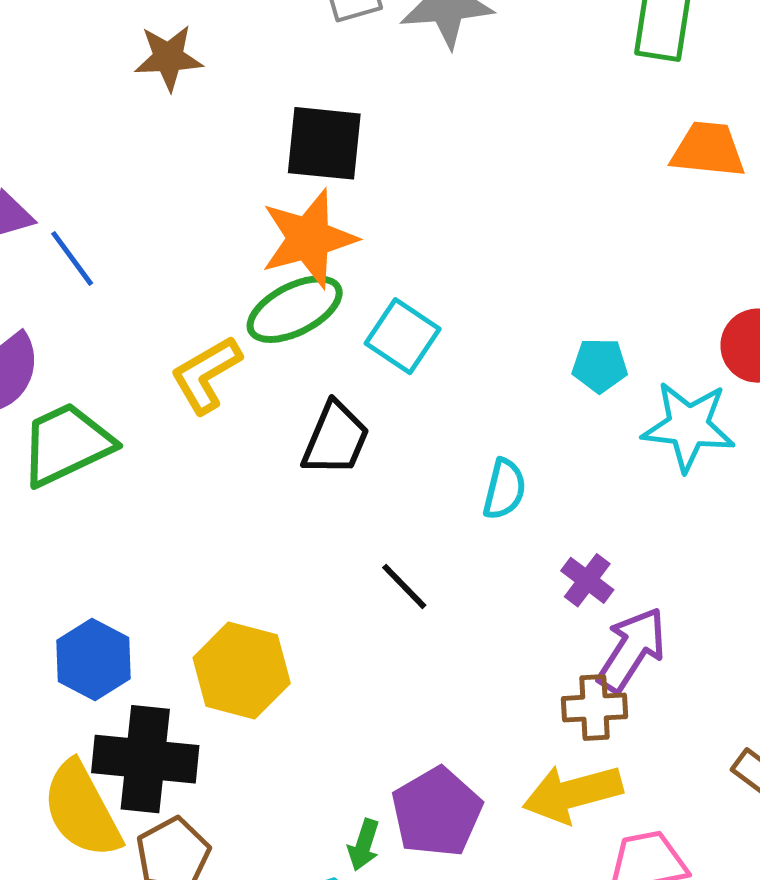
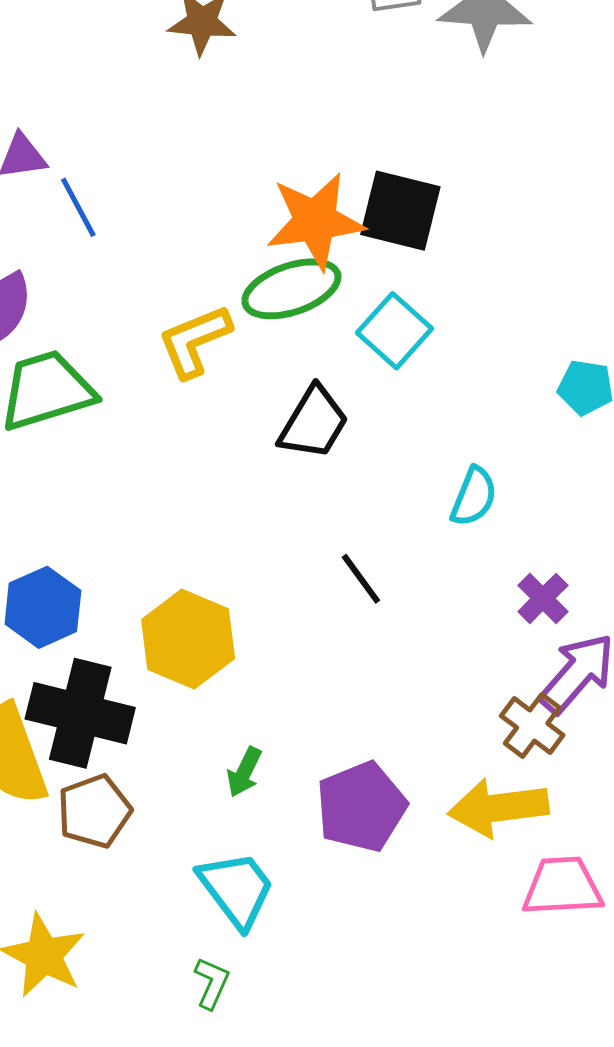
black square: (324, 143) -> (400, 211), moved
brown cross: (594, 708) -> (532, 725), turned 32
green arrow: (364, 845) -> (244, 772), moved

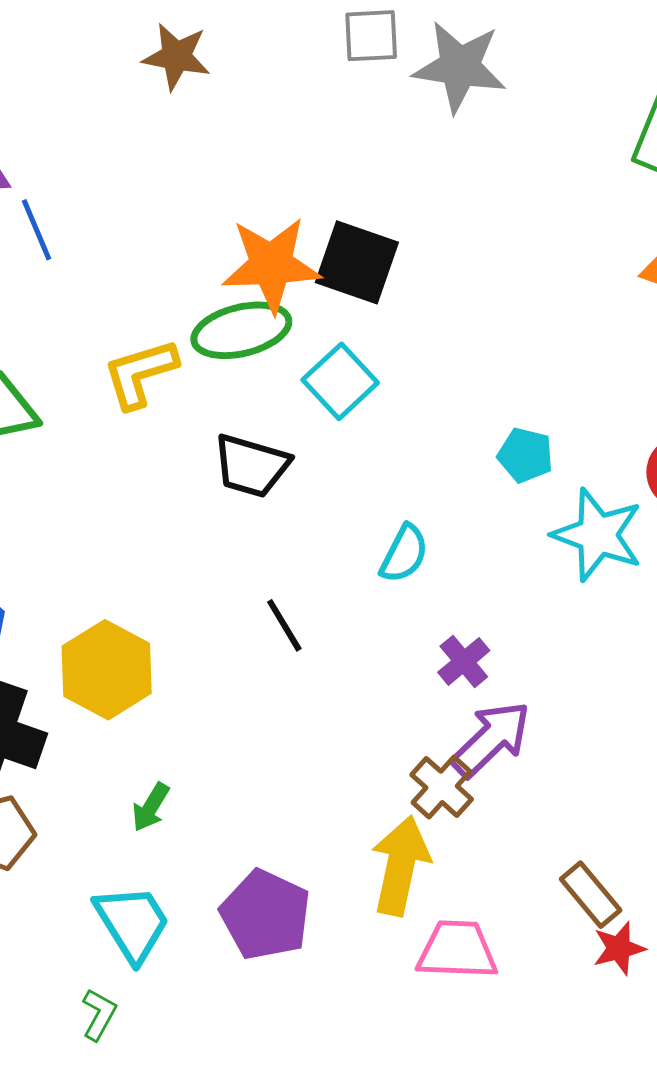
black trapezoid: (314, 423) -> (251, 466), turned 70
purple pentagon: (361, 807) -> (265, 915), moved, turned -30
yellow arrow: (498, 808) -> (400, 866), turned 104

